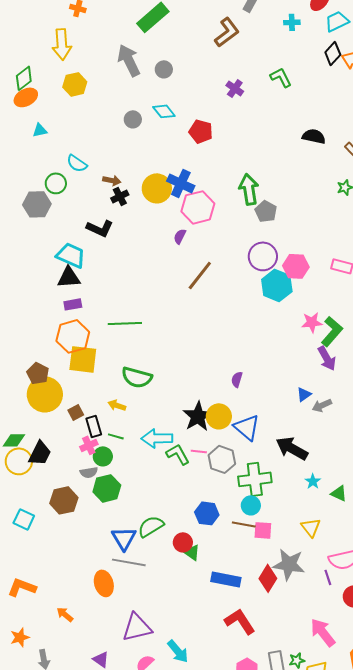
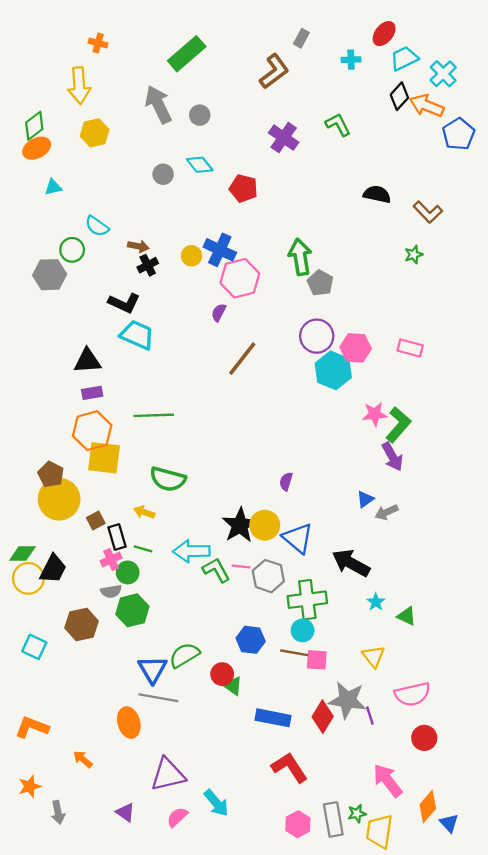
purple cross: (235, 88) -> (284, 138), size x1.4
yellow circle: (157, 188) -> (191, 256), size x0.6
cyan trapezoid: (71, 255) -> (137, 335), moved
purple line: (328, 577) -> (370, 715), moved

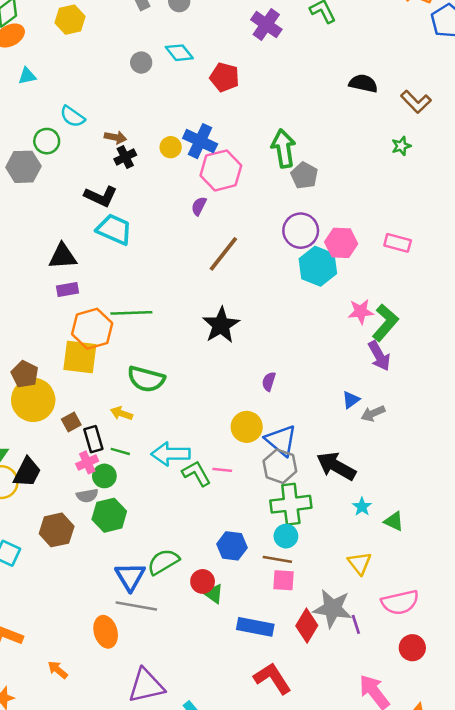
orange hexagon: (92, 431) -> (92, 329), moved
black star: (240, 525) -> (221, 325), moved
gray hexagon: (268, 576) -> (280, 466), moved
pink square: (317, 660) -> (283, 580), moved

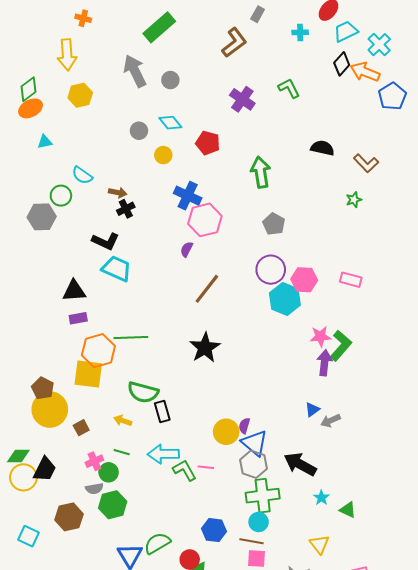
yellow circle: (171, 147) -> (163, 155), moved
green arrow: (283, 148) -> (261, 172), moved
purple arrow: (379, 356) -> (324, 363), moved, turned -145
purple semicircle: (269, 381) -> (244, 426), moved
black rectangle: (93, 439) -> (162, 411), moved

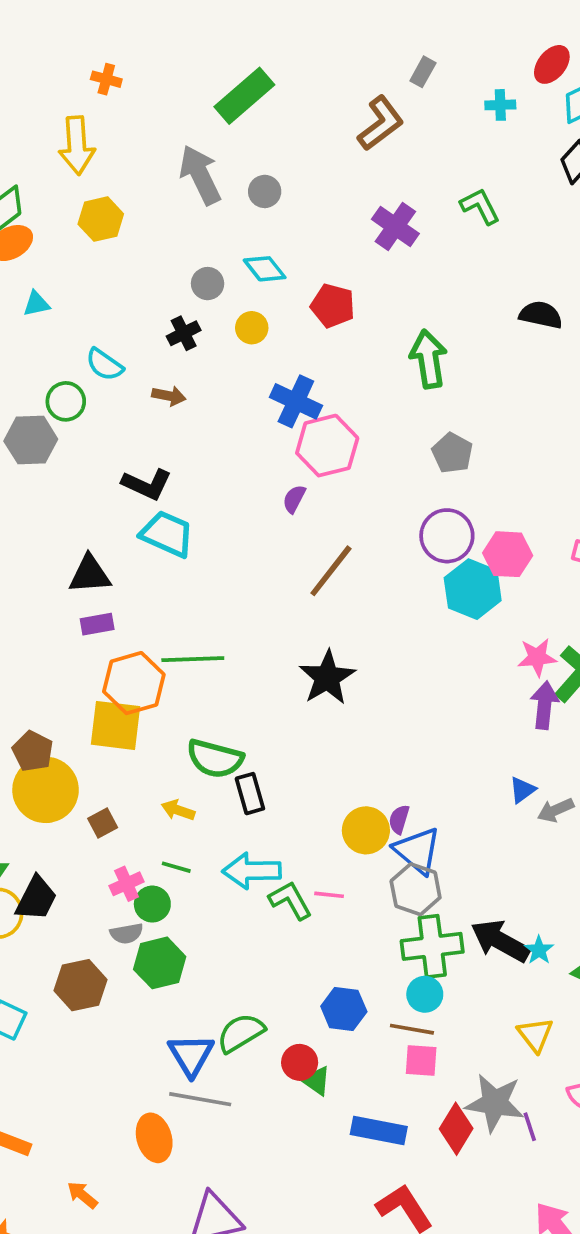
black cross: (126, 209) -> (184, 333), moved
black arrow: (300, 464) -> (500, 941), moved

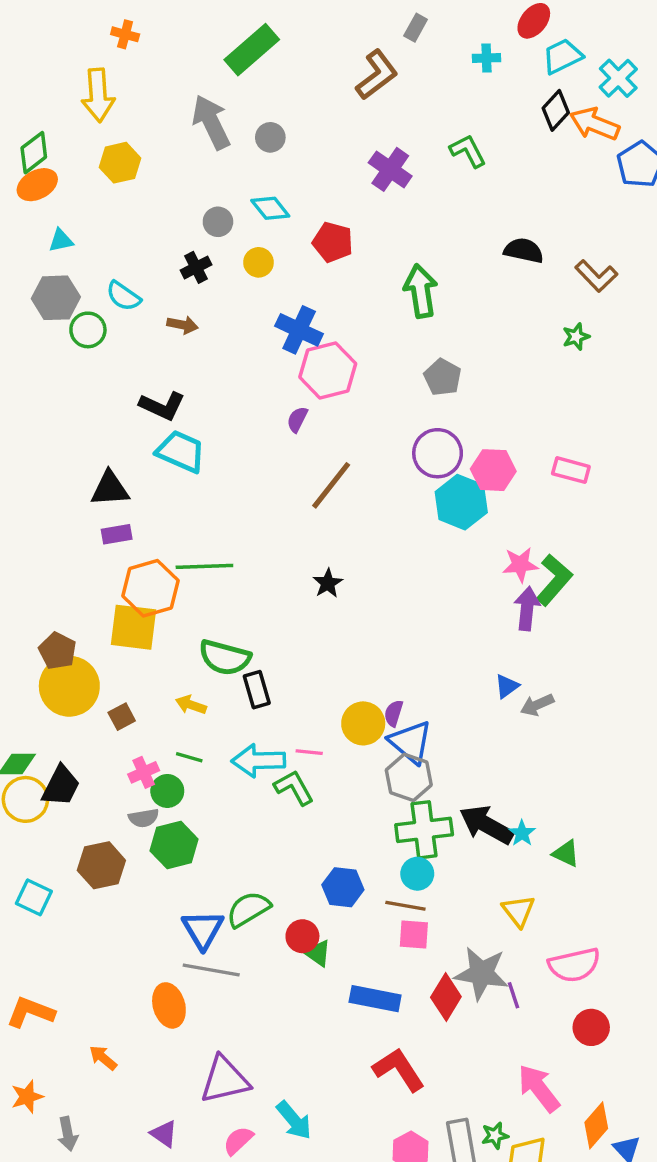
gray hexagon: (31, 440) -> (56, 298), moved
black star: (327, 678) -> (328, 583), size x0.6
pink line: (329, 895) -> (309, 752), moved

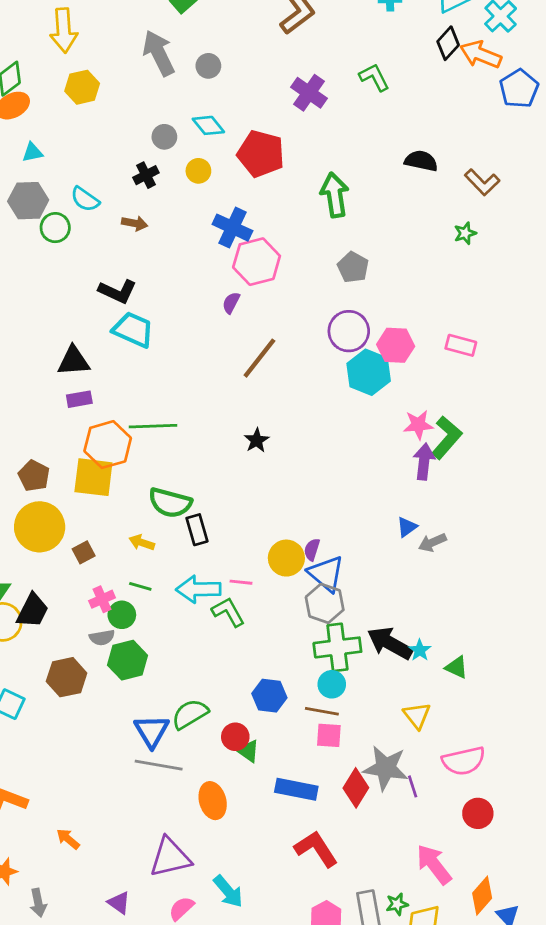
red pentagon: (333, 242) -> (261, 154), size x1.4
brown pentagon: (58, 651) -> (34, 476), moved
orange ellipse: (169, 1005) -> (213, 801), moved

